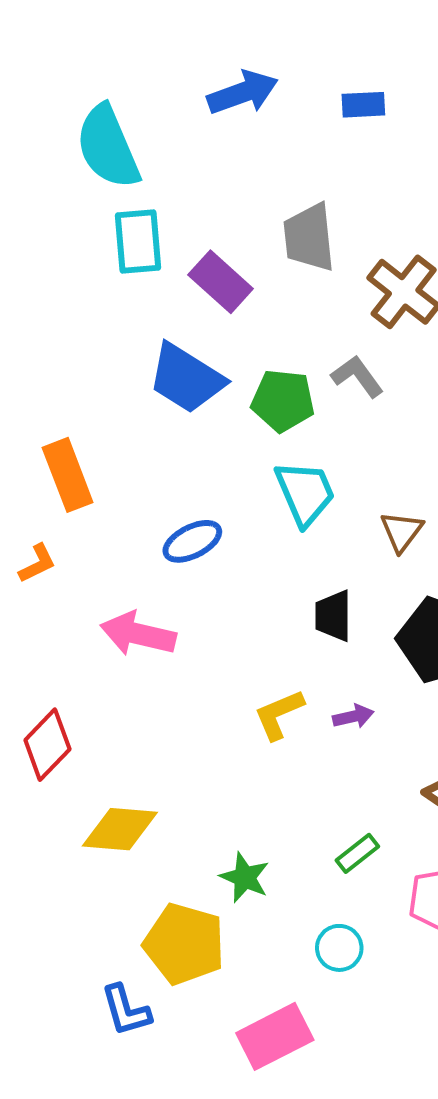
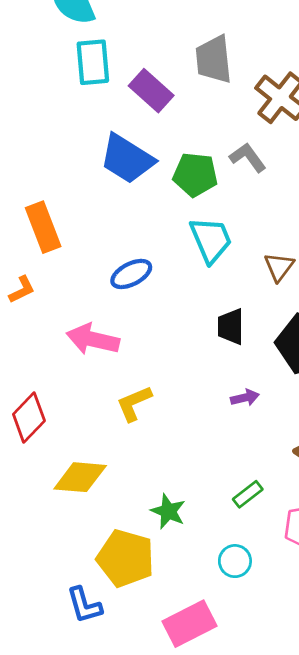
yellow L-shape: (279, 714) -> (134, 403), moved

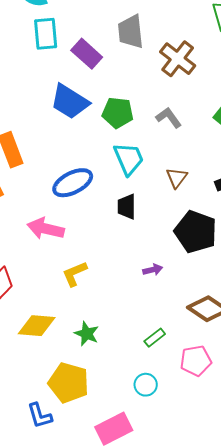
gray L-shape: (248, 157) -> (169, 118), moved
blue ellipse: (131, 274) -> (73, 183), size x1.4
black trapezoid: (231, 327) -> (127, 207), moved
green star: (168, 511) -> (87, 334), moved

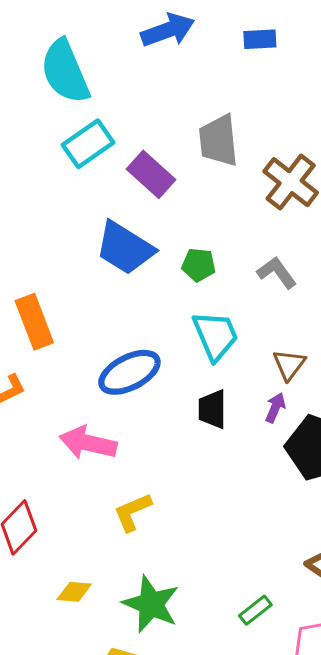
cyan rectangle: (46, 34) -> (88, 144), turned 60
green pentagon: (118, 113) -> (199, 265), size x0.7
purple arrow: (153, 270) -> (275, 408), moved, turned -54
yellow diamond: (37, 326) -> (74, 592), size x0.6
green star: (87, 334) -> (151, 604), size x1.5

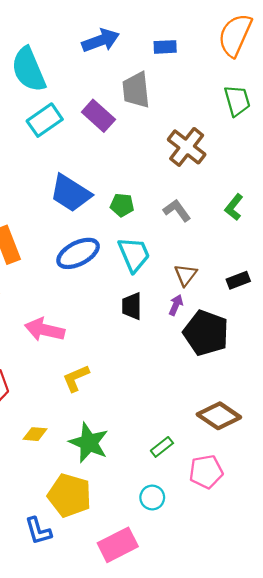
gray trapezoid: (218, 141) -> (136, 90), moved
purple rectangle: (151, 174) -> (98, 116), moved
blue ellipse: (129, 372) -> (78, 253), moved

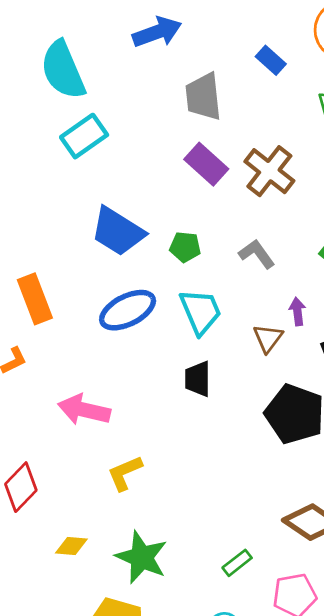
blue rectangle: (165, 47) -> (271, 60), moved, turned 45
purple rectangle: (98, 116) -> (206, 164), moved
purple arrow: (176, 305) -> (297, 312), moved, turned -30

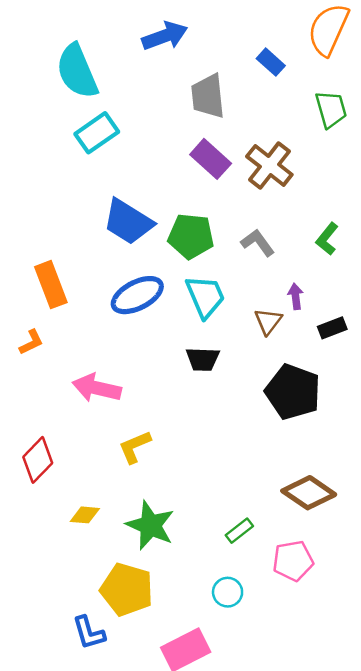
green pentagon: (185, 247) -> (191, 236), size x1.6
black trapezoid: (198, 379) -> (203, 359), turned -88

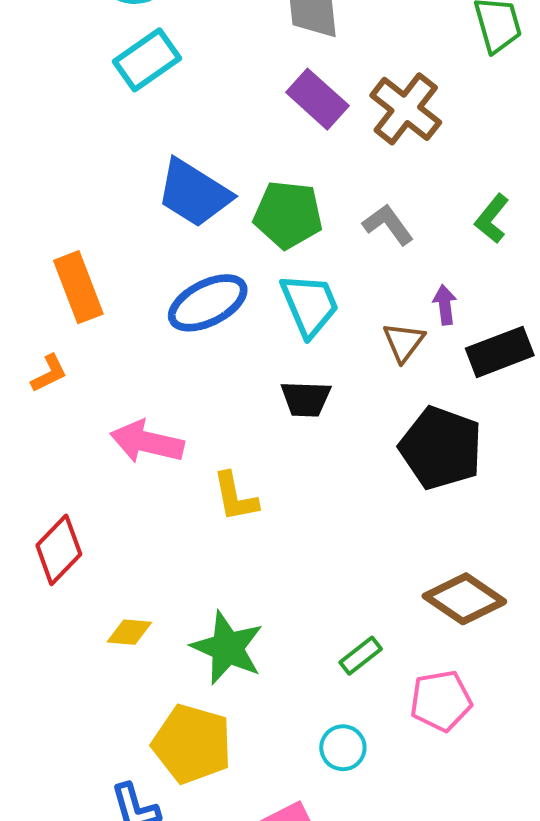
black rectangle: (332, 328) -> (500, 352), size x1.5
yellow L-shape: (135, 447) -> (235, 497), moved, turned -78

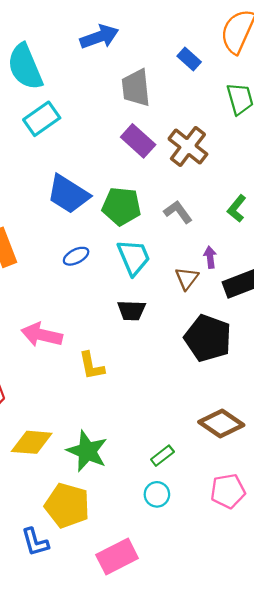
blue ellipse: (208, 303) -> (76, 256), size x0.6
yellow diamond: (129, 632) -> (32, 442), size x1.6
pink pentagon: (441, 701) -> (228, 491), moved
cyan circle: (343, 748) -> (157, 494), moved

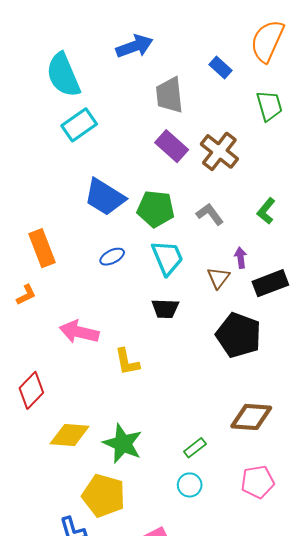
brown diamond: (221, 423) -> (251, 417), turned -30

